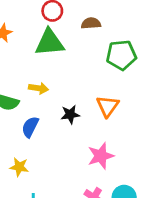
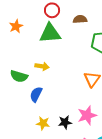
black star: (70, 114) -> (65, 122), moved
yellow star: (19, 167) -> (43, 123), moved

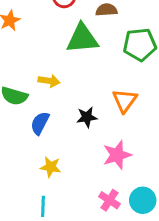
green triangle: (50, 33) -> (82, 39), moved
black star: (65, 122) -> (87, 117), moved

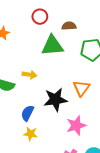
black star: (87, 117) -> (55, 100), size x1.6
blue semicircle: (40, 123) -> (27, 113), moved

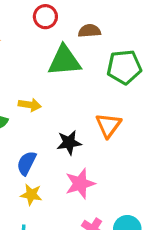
black star: (55, 100) -> (69, 143), size x0.7
pink star: (76, 125) -> (80, 184), moved

